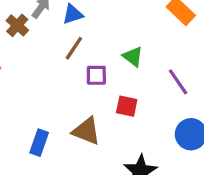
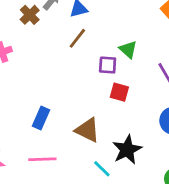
purple square: (96, 75) -> (108, 65), moved
brown triangle: (86, 131) -> (87, 130), moved

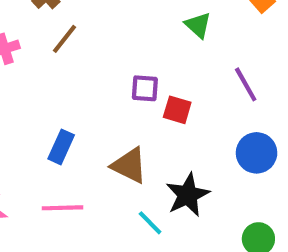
brown line: (77, 38) -> (64, 39), moved
green triangle: (128, 49) -> (198, 25), moved
purple square: (108, 65) -> (145, 88), moved

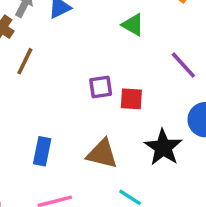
black star: (188, 195) -> (163, 147), moved

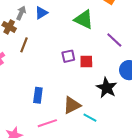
green triangle: (133, 25) -> (84, 19), size x1.5
brown triangle: (102, 154) -> (72, 105), moved, turned -36

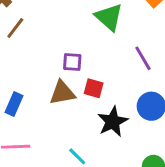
red square: (86, 62) -> (94, 88), moved
brown triangle: (72, 105) -> (62, 93), moved

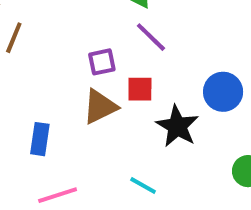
purple line: (143, 58) -> (151, 37), moved

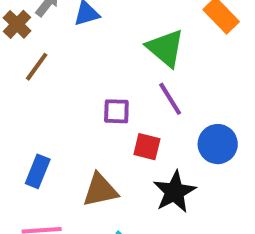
blue circle: (223, 92) -> (218, 144), moved
brown triangle: (100, 107) -> (100, 190), moved

